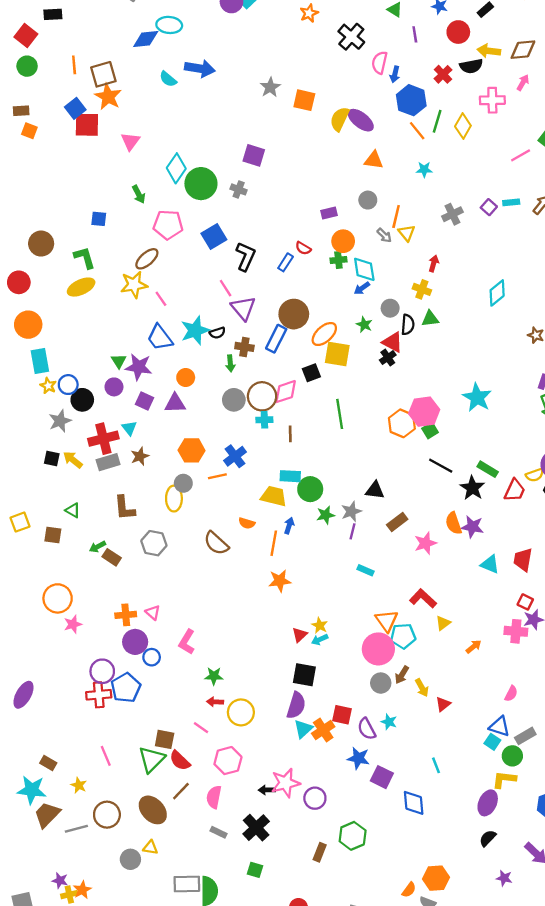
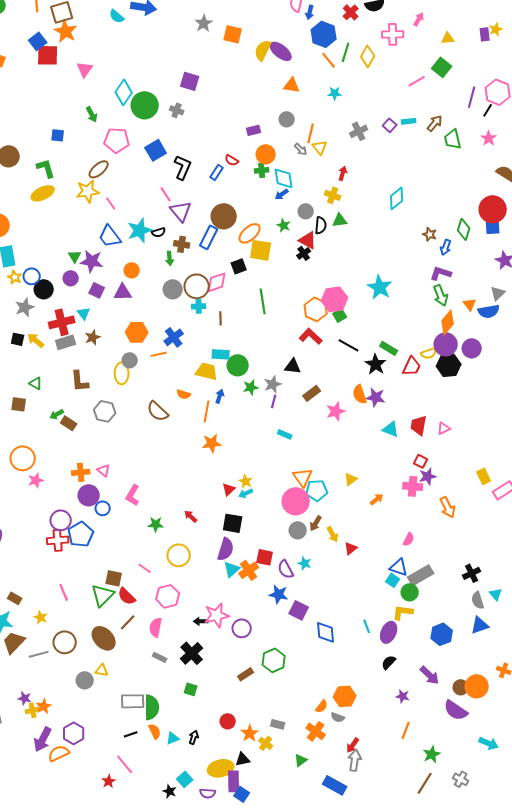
red L-shape: (423, 598) -> (311, 336), moved
red arrow: (215, 702) -> (191, 516), moved, turned 40
gray rectangle: (525, 736) -> (421, 575), size x1.4
cyan line: (436, 765) -> (367, 626), moved
brown rectangle: (320, 852) -> (246, 674), turned 35

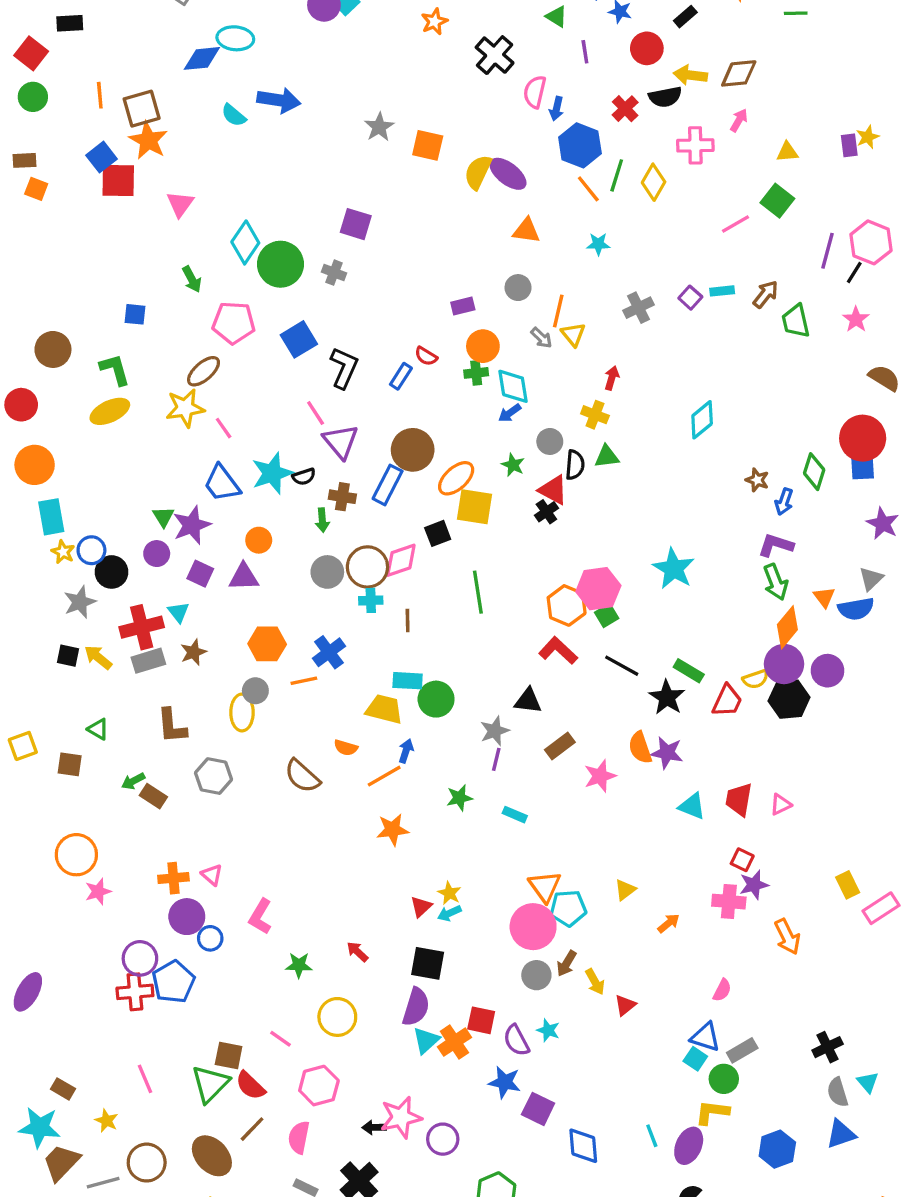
purple star: (92, 261) -> (192, 525), turned -30
green star: (251, 387) -> (459, 798), moved
orange line: (207, 411) -> (384, 776), turned 50
gray rectangle: (421, 575) -> (742, 1050), size x0.7

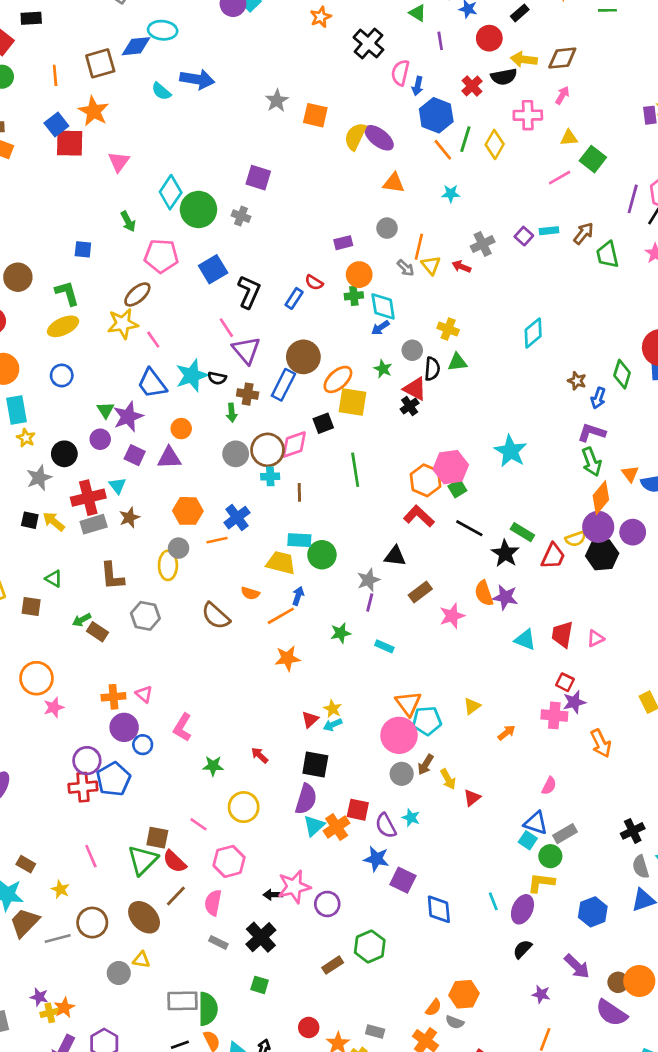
brown square: (142, 109) -> (100, 63), moved
yellow triangle: (787, 152) -> (569, 138), moved
red arrow: (612, 378) -> (461, 267), moved, turned -84
black semicircle: (304, 477) -> (217, 378), turned 30
blue circle: (91, 550) -> (62, 375), moved

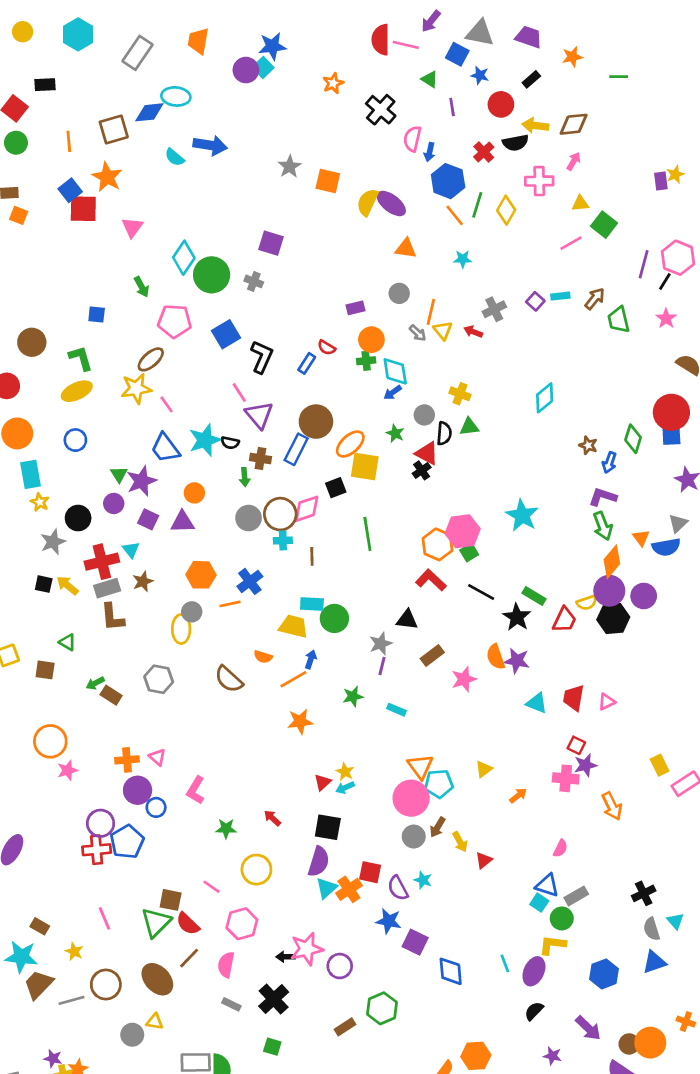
brown L-shape: (112, 576) -> (112, 617), moved

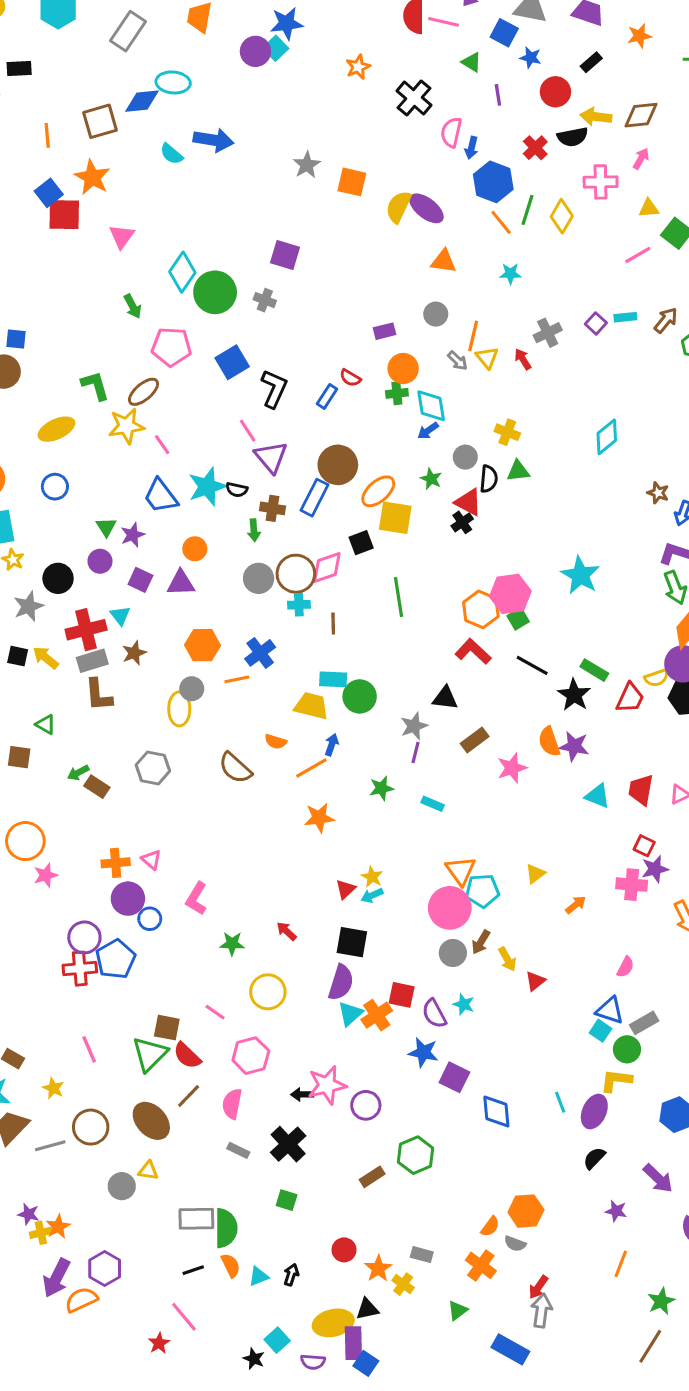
blue square: (97, 315) -> (16, 339), moved
red arrow: (473, 332) -> (523, 359), turned 36
green L-shape: (81, 358) -> (95, 386), moved
purple star: (141, 481) -> (133, 535), size x0.7

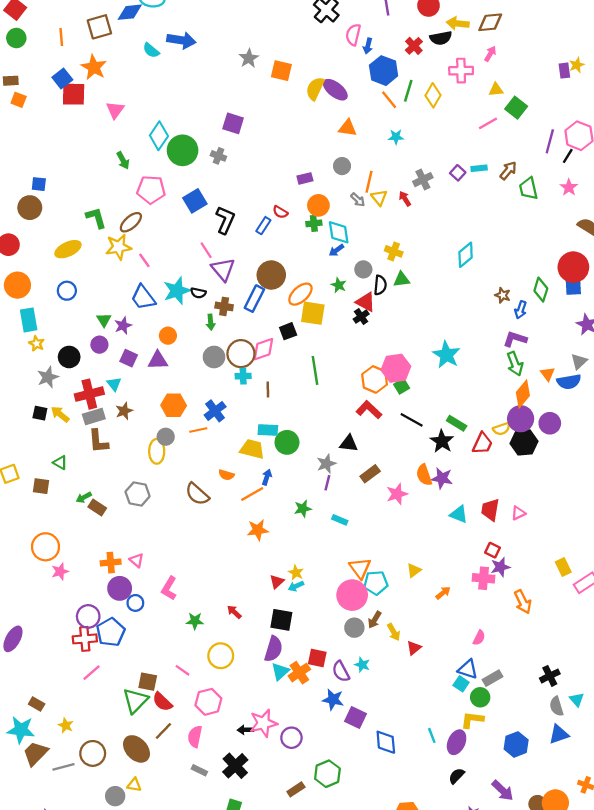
pink line: (89, 1049) -> (92, 673), moved, turned 72

